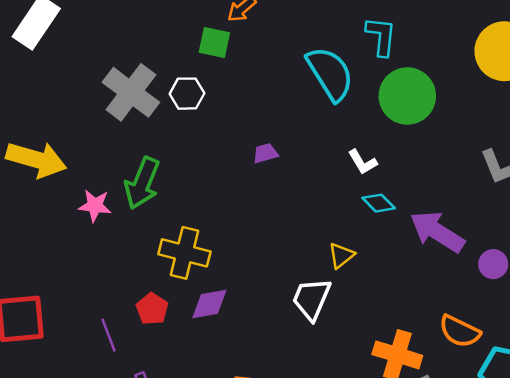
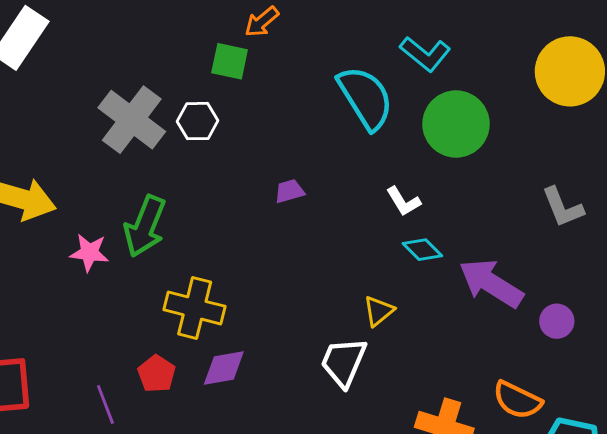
cyan L-shape: (381, 36) -> (425, 54), turned 123

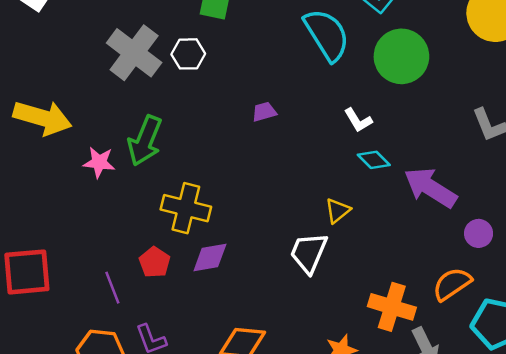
purple circle: (557, 321) -> (479, 233), moved
orange semicircle: (517, 400) -> (452, 284), turned 120

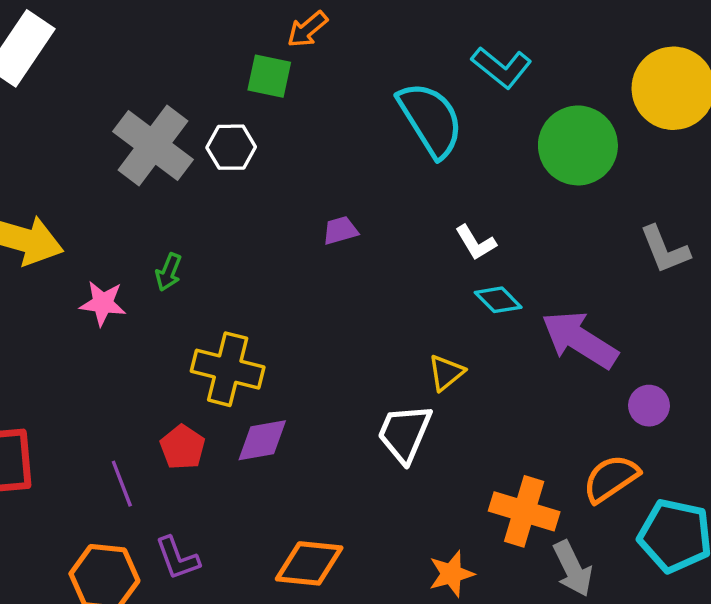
green circle: (401, 56) -> (578, 145), moved
green arrow: (145, 141) -> (169, 272), size x0.5

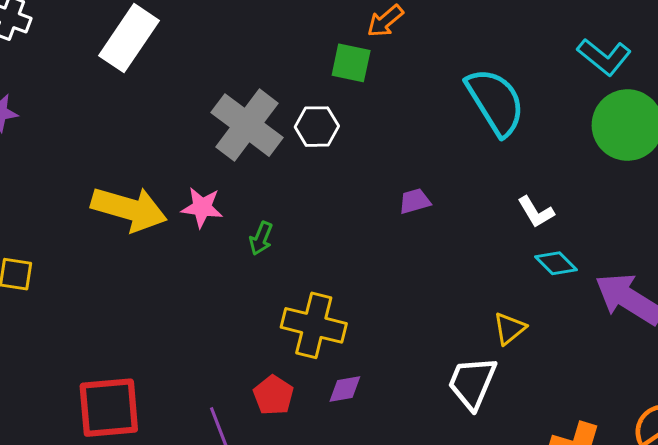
cyan L-shape: (502, 67) -> (604, 57), moved
pink star: (103, 303) -> (202, 207), moved
purple diamond: (262, 440) -> (345, 389), size x0.7

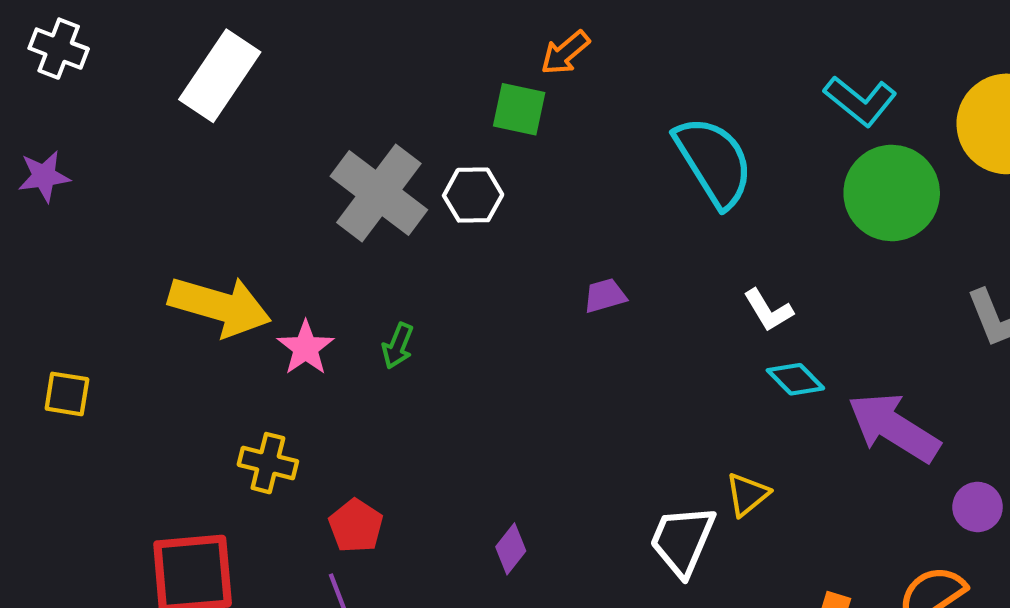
pink star: (202, 207) -> (306, 348), moved, turned 30
yellow cross: (314, 325) -> (268, 463), moved, size x0.7
yellow triangle: (509, 328) -> (747, 494), moved
purple diamond: (345, 389) -> (511, 549), turned -42
red pentagon: (273, 395) -> (356, 526), moved

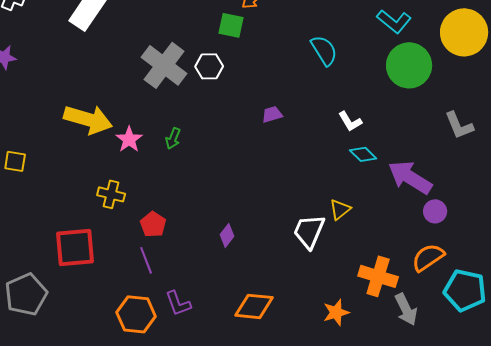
cyan semicircle: (714, 162) -> (324, 50), size x0.7
purple circle: (978, 507) -> (435, 211), moved

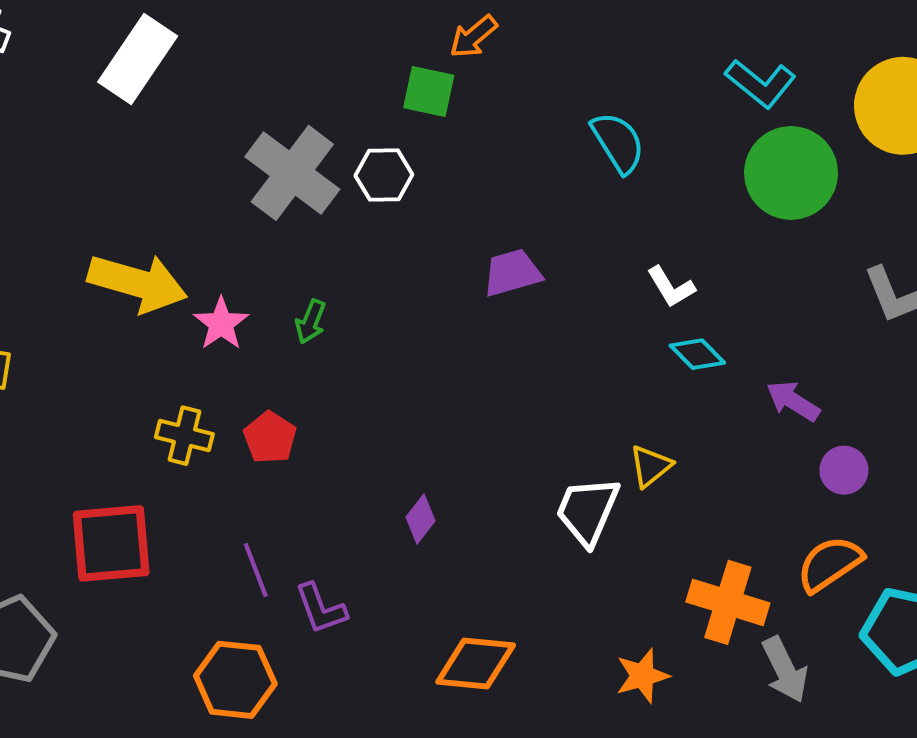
purple trapezoid: (272, 114) -> (512, 273), size x1.4
purple arrow: (410, 177) -> (793, 401), size x0.6
red pentagon: (153, 224) -> (270, 438), moved
purple L-shape: (178, 303) -> (321, 609), moved

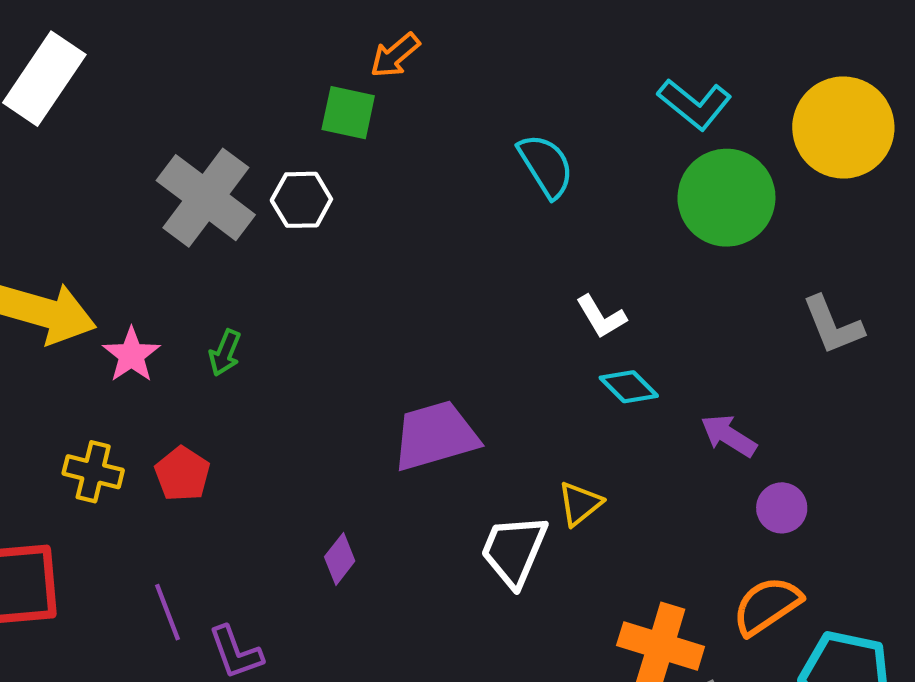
purple trapezoid: (512, 273) -> (435, 436), moved, size x1.4

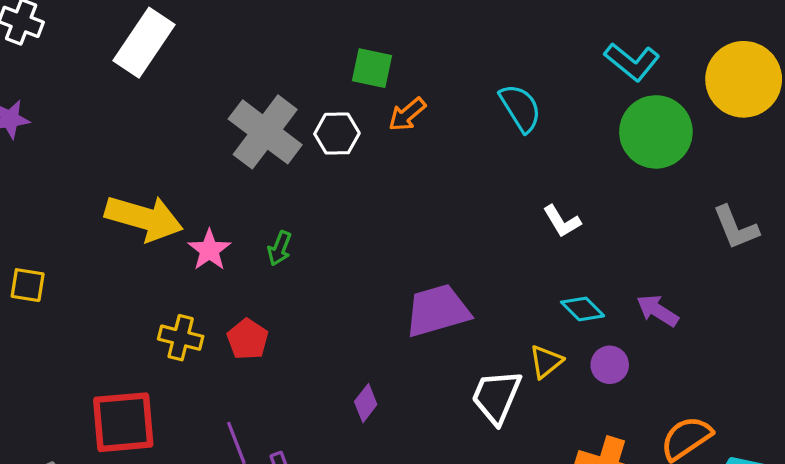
orange arrow: (395, 55) -> (407, 114), moved
cyan diamond: (629, 387) -> (583, 309), moved
purple circle: (782, 508) -> (610, 365), moved

